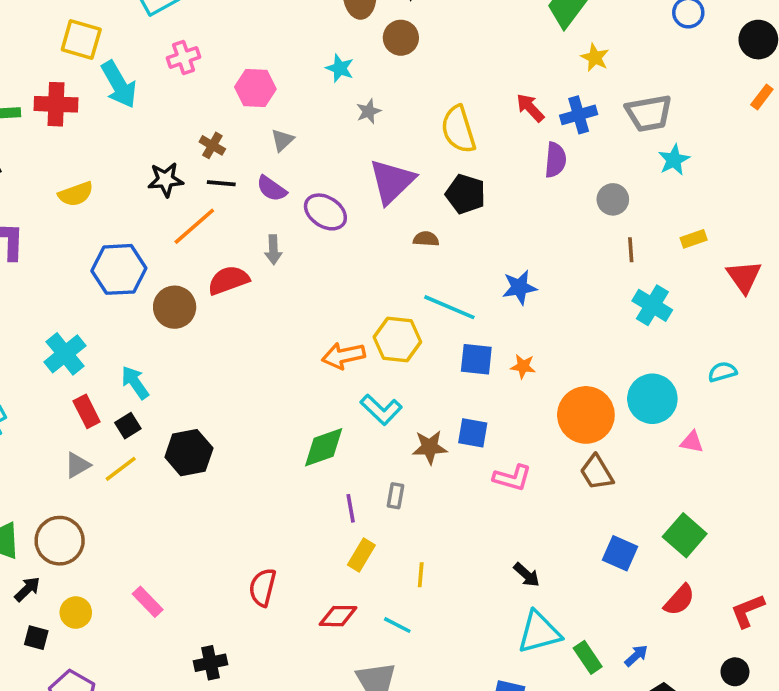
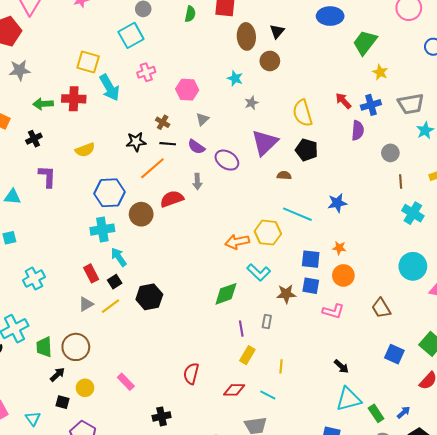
cyan cross: (65, 354) -> (102, 230), moved, turned 30
blue square: (476, 359) -> (311, 259), moved
orange circle: (586, 415) -> (343, 275), moved, size x0.7

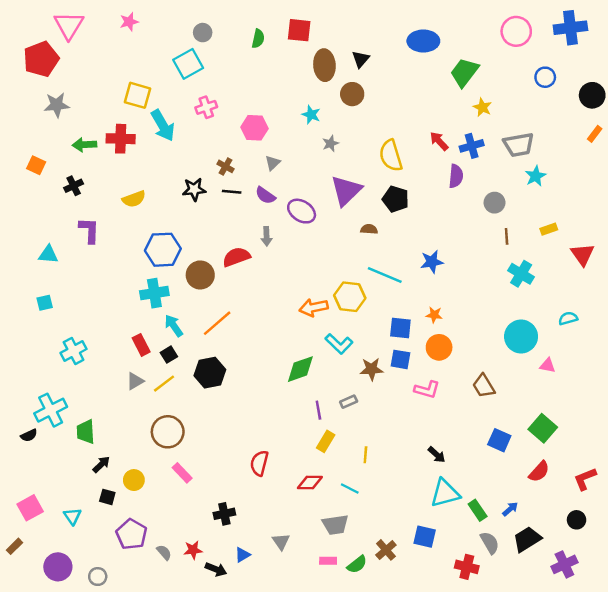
orange line: (152, 168) -> (217, 323), moved
gray rectangle: (267, 321) -> (349, 402), turned 56
brown circle: (76, 347) -> (168, 432), moved

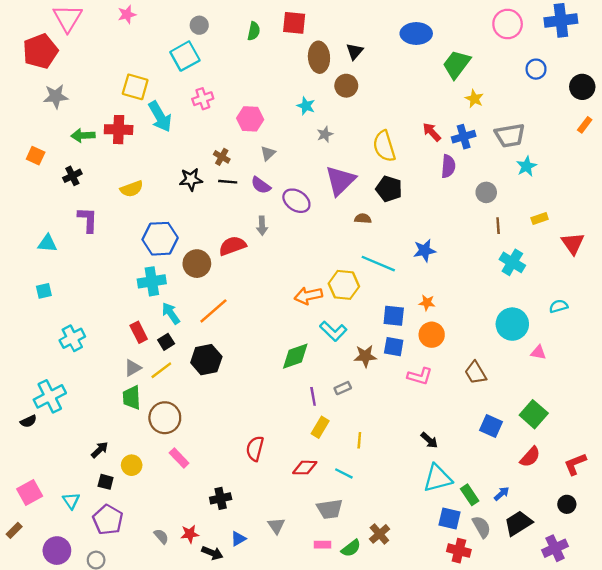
green trapezoid: (86, 432) -> (132, 398), moved
purple pentagon: (131, 534) -> (108, 520), moved
blue square: (425, 537) -> (449, 519), moved

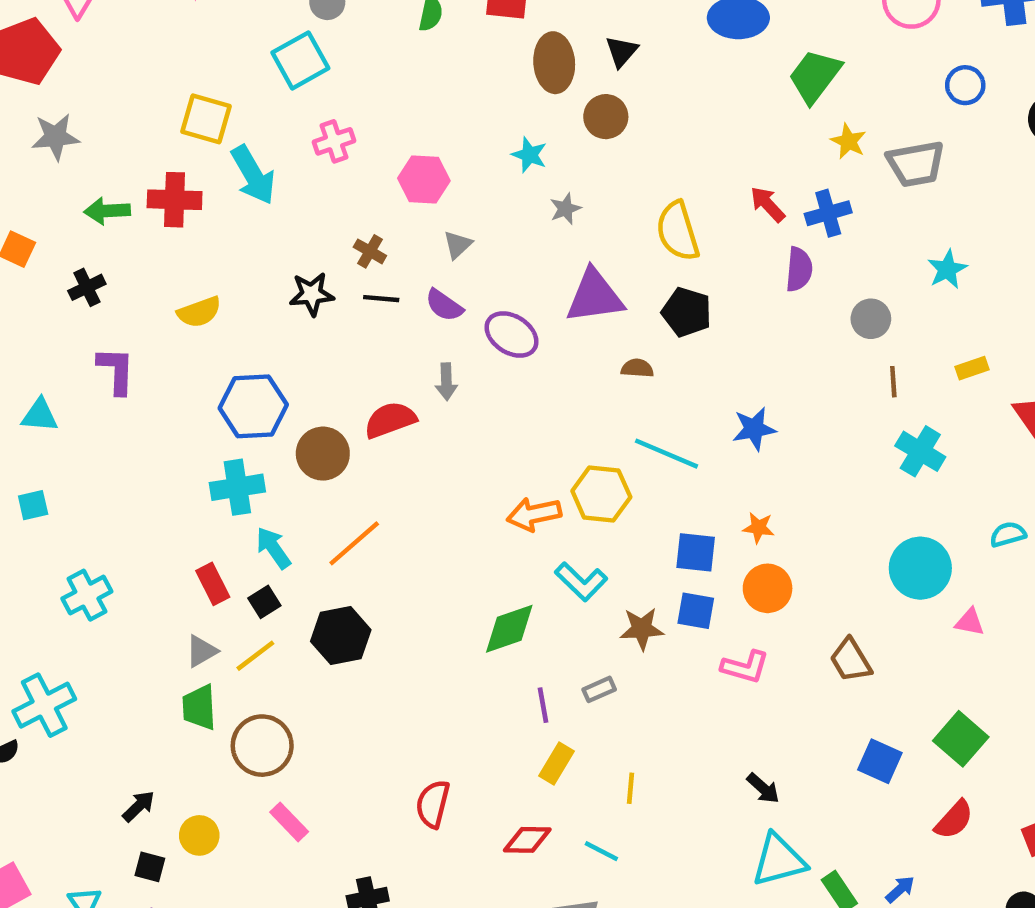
gray trapezoid: (510, 135) -> (916, 164), moved
purple triangle: (340, 181) -> (595, 296), turned 36

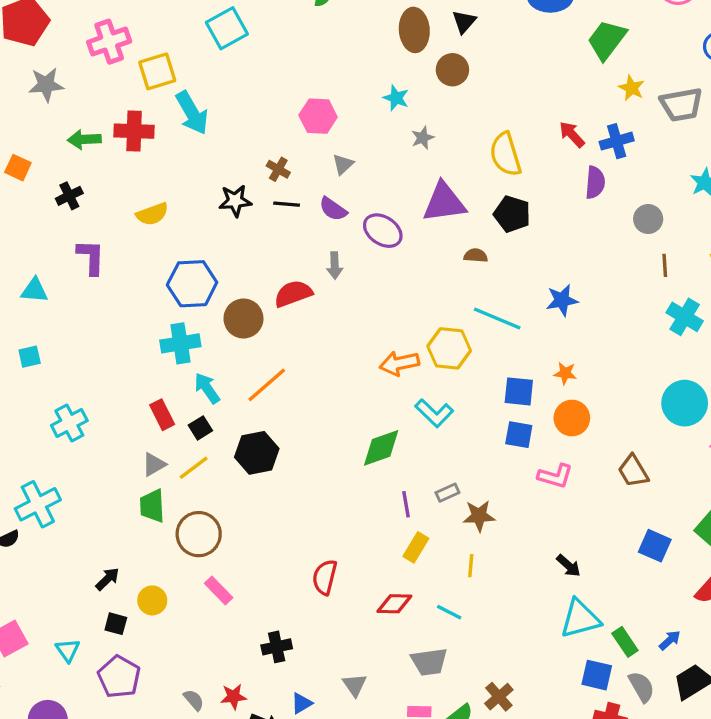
yellow square: (206, 119) -> (157, 71), turned -33
pink cross: (334, 141) -> (109, 42), moved, size x1.4
brown star: (642, 629) -> (479, 516), moved

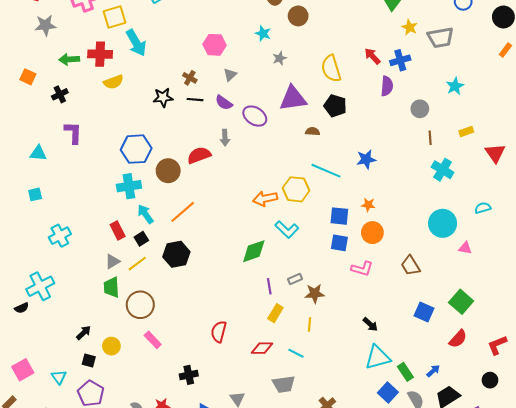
yellow semicircle: (152, 214) -> (113, 82), moved
blue square: (597, 675) -> (388, 392), turned 30

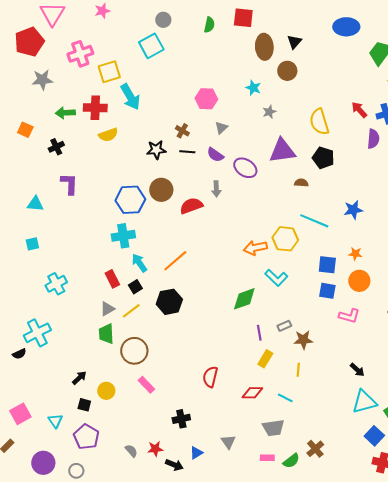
brown circle: (168, 171) -> (161, 190), moved

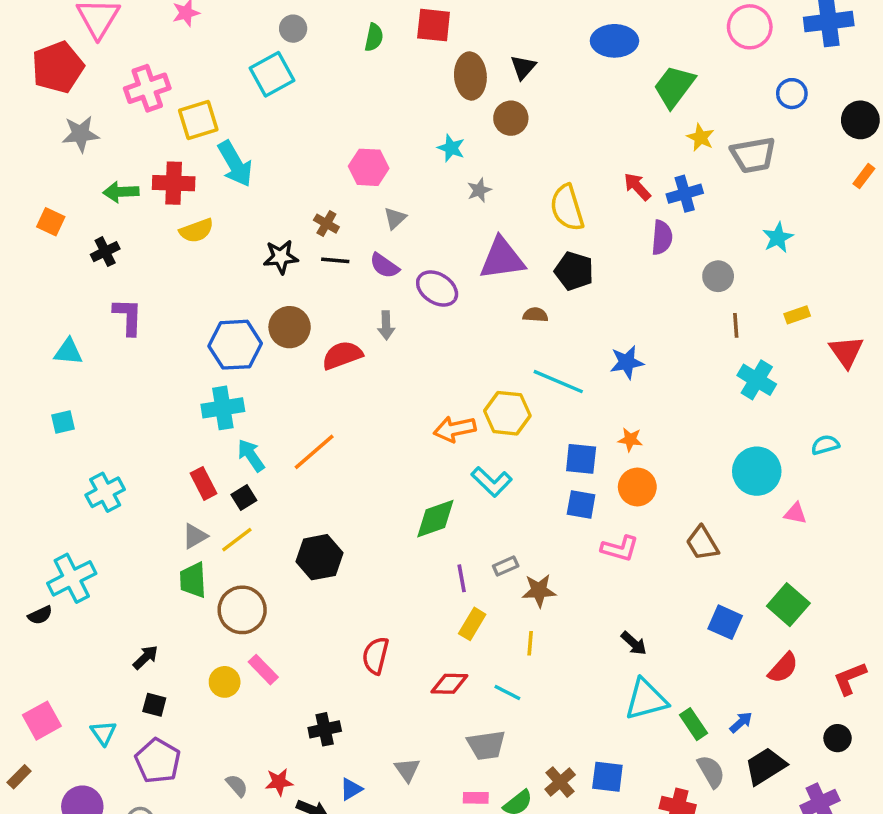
black hexagon: (169, 302) -> (319, 557), moved
yellow circle: (106, 391) -> (225, 682), moved
blue square: (374, 436) -> (607, 777), moved, turned -36

